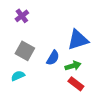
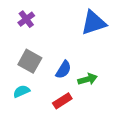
blue triangle: (78, 40) -> (94, 23), moved
red rectangle: (76, 84) -> (62, 101), moved, turned -70

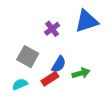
purple cross: (26, 19) -> (52, 29), moved
red rectangle: (62, 101) -> (50, 79), moved

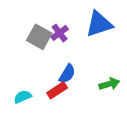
gray square: (28, 57) -> (39, 37), moved
green arrow: (81, 73) -> (109, 84), moved

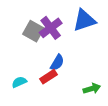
purple cross: (60, 33) -> (51, 28), size x1.5
green arrow: (109, 84) -> (92, 89), moved

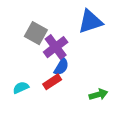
purple cross: (51, 28) -> (56, 47), moved

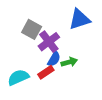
cyan semicircle: (21, 88) -> (18, 77), size x1.5
green arrow: (98, 95) -> (69, 62), moved

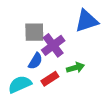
gray square: (32, 29) -> (34, 32), turned -30
blue semicircle: (54, 59) -> (35, 61), moved

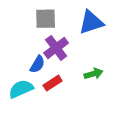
gray square: (34, 32) -> (46, 19), moved
green arrow: (75, 68) -> (93, 74), moved

